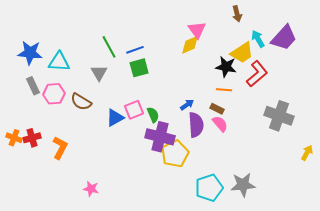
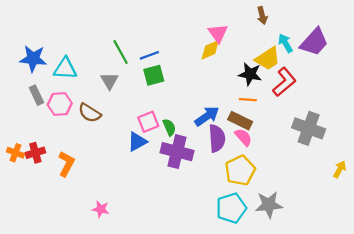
blue arrow: (187, 105) -> (207, 116), size x1.6
brown rectangle: (217, 109) -> (240, 121), size x1.5
blue triangle: (115, 118) -> (137, 142), moved
yellow pentagon: (175, 154) -> (240, 170), moved

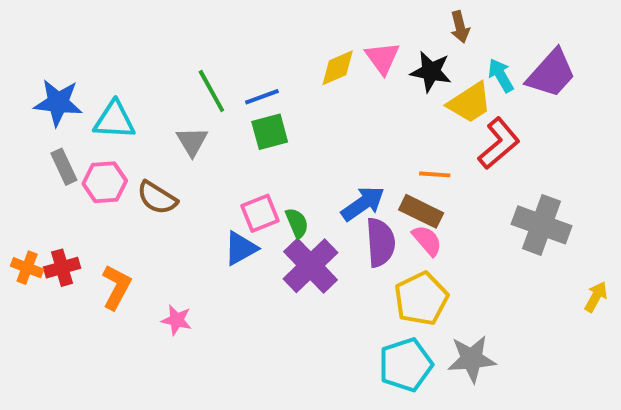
yellow diamond: (210, 50) -> (338, 68), moved
black star: (250, 74) -> (431, 72), moved
purple cross: (177, 152) -> (310, 266), turned 32
pink star: (101, 209) -> (177, 320), moved

